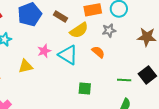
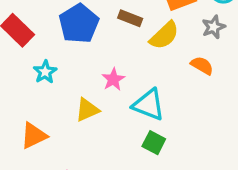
cyan triangle: (68, 55) -> (149, 105), moved
green square: (85, 89) -> (154, 143), moved, turned 32

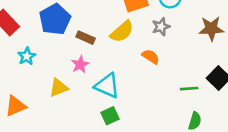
brown rectangle: (130, 18) -> (86, 38), moved
green square: (154, 143) -> (110, 116), turned 36

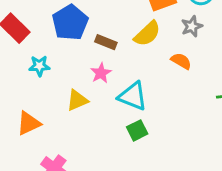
cyan star: (27, 56) -> (39, 66), turned 30

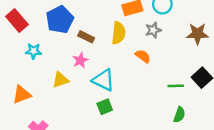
yellow semicircle: (147, 34) -> (119, 33), turned -45

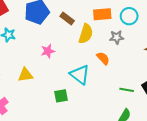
brown rectangle: (86, 37) -> (67, 18), moved
yellow triangle: (60, 80) -> (25, 75), moved
cyan triangle: (103, 80) -> (80, 75), moved

